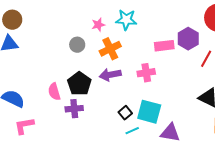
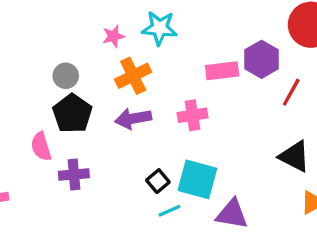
gray circle: (77, 45) -> (66, 76), moved
black pentagon: (79, 84) -> (72, 114), moved

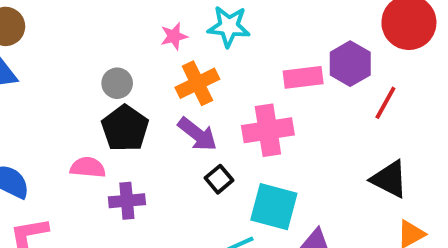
pink cross: (192, 115) -> (268, 130), size x1.4
purple arrow: (133, 119) -> (197, 134), turned -132
pink semicircle: (41, 147) -> (88, 167), turned 112
black square: (158, 181) -> (219, 179), moved

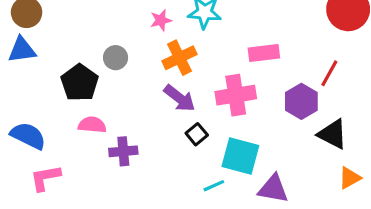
purple hexagon: (350, 64) -> (301, 101), moved
black pentagon: (125, 128) -> (80, 83), moved

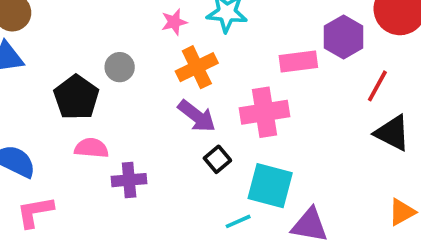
purple hexagon: (301, 101) -> (344, 37), moved
black triangle: (333, 134) -> (392, 133), moved

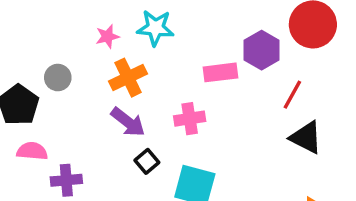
pink cross: (264, 112) -> (190, 119), size x0.7

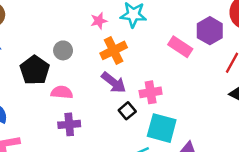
pink rectangle: (220, 72) -> (180, 47), turned 40
pink cross: (190, 119) -> (151, 92), moved
pink semicircle: (32, 151) -> (62, 92), moved

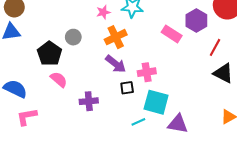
pink semicircle: (62, 92) -> (59, 79), moved, turned 36
black square: (127, 111) -> (127, 88), turned 32
purple cross: (69, 124) -> (89, 101), moved

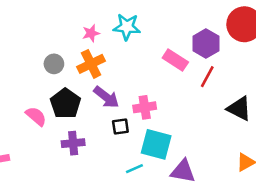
orange cross: (116, 37) -> (91, 64), moved
red line: (215, 47) -> (207, 77), moved
black pentagon: (49, 54) -> (65, 103), moved

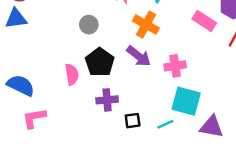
orange cross: (91, 64) -> (146, 25), moved, turned -35
pink semicircle: (36, 116) -> (72, 74), turned 40
black square: (120, 126) -> (133, 121), moved

